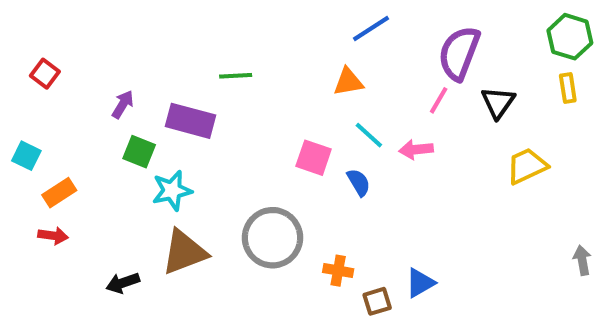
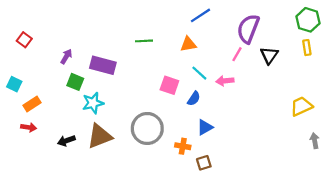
green line: (236, 76) -> (144, 41), moved
yellow trapezoid: (527, 166) -> (301, 106), moved
blue semicircle: (359, 182) -> (194, 99), turned 64
black arrow: (123, 283) -> (66, 141), moved
blue triangle: (420, 283) -> (205, 127), moved

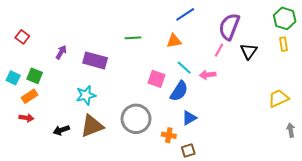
green square: (75, 82) -> (35, 76), moved
blue semicircle: (194, 99) -> (179, 91), size x1.5

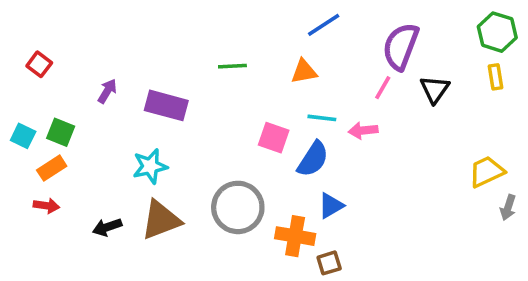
cyan line: (184, 68) -> (322, 118), turned -35
gray arrow: (291, 130) -> (508, 207), moved, turned -152
orange cross: (169, 135) -> (295, 236), size x1.5

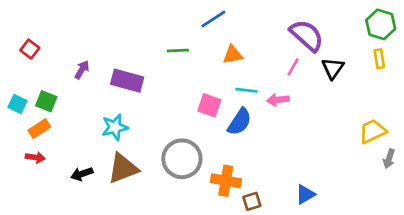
blue line: (324, 25) -> (213, 19), moved
purple semicircle: (401, 46) -> (307, 35), turned 111
blue triangle: (331, 206) -> (305, 194), moved

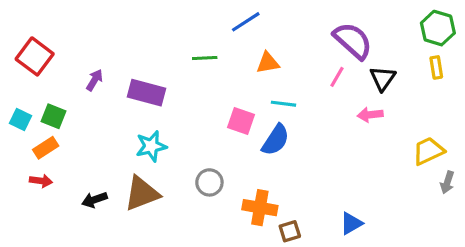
red square: (30, 49) -> (35, 56), size x1.6
pink arrow: (278, 100) -> (370, 115), moved
cyan star: (115, 127) -> (151, 146), moved
gray circle: (182, 159) -> (209, 182), size x0.6

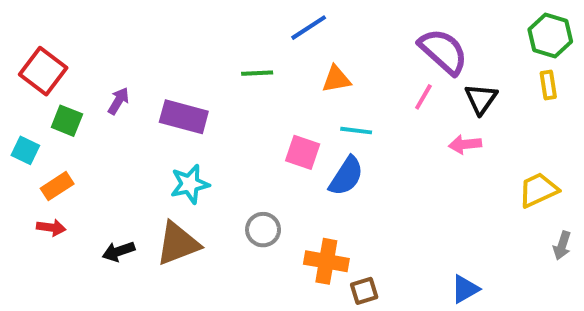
green square: (54, 116) -> (67, 121), moved
gray arrow: (447, 182) -> (562, 245), moved
blue triangle: (351, 223) -> (465, 289), moved

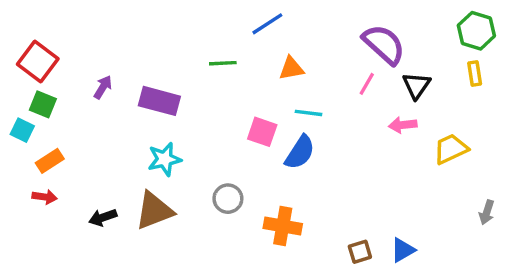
green square: (67, 121) -> (43, 104), moved
yellow trapezoid: (538, 190) -> (451, 149), moved
brown square: (364, 291) -> (360, 252), moved

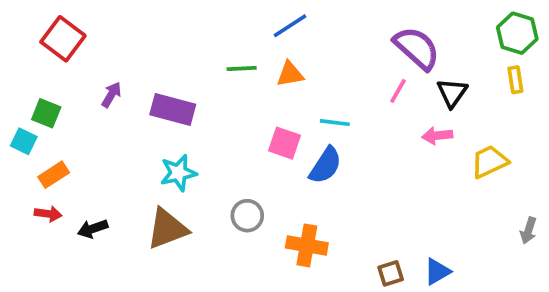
red square: (38, 62) -> (63, 39), moved
orange triangle: (291, 68) -> (290, 74), moved
black arrow: (103, 217) -> (93, 229), moved

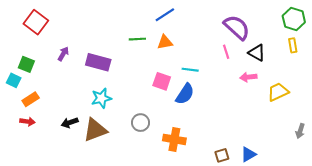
pink line: (398, 91) -> (226, 52), turned -48
black triangle: (452, 93) -> (257, 53), turned -36
black arrow: (93, 229) -> (70, 123), moved

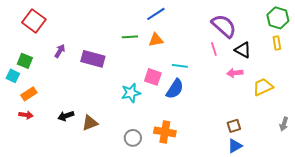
cyan star: (101, 98) -> (131, 93), moved
gray circle: (141, 123) -> (133, 138), moved
brown triangle: (95, 130) -> (90, 123), size x0.7
brown square: (222, 155) -> (234, 126), moved

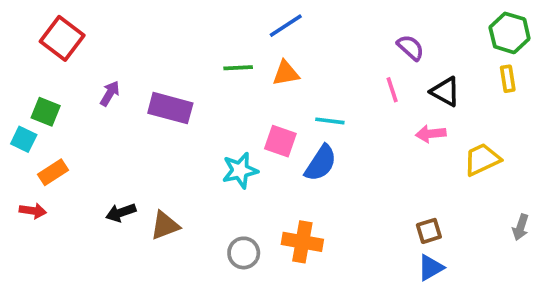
purple semicircle: (224, 26) -> (411, 48), size x0.6
red arrow: (26, 115) -> (33, 211), moved

